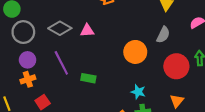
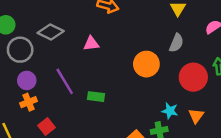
gray diamond: (60, 28) -> (51, 32), moved
cyan star: (138, 92) -> (170, 111), moved

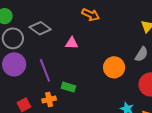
purple circle: (27, 80) -> (14, 64), size x1.5
orange cross: (29, 102) -> (49, 99), moved

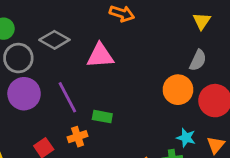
pink triangle: (72, 43) -> (100, 56), size x1.5
orange circle: (114, 67) -> (178, 90), moved

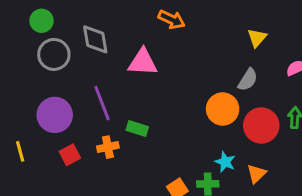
gray diamond: (54, 40) -> (95, 39), turned 44
purple circle: (24, 94) -> (55, 115), moved

